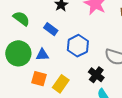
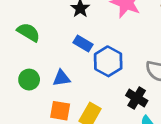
blue rectangle: (51, 29) -> (83, 43), moved
green circle: (18, 53) -> (29, 80), size x0.6

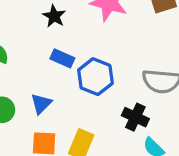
blue triangle: (61, 78) -> (41, 104), turned -30

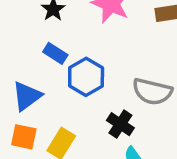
blue triangle: (41, 104) -> (27, 96), size x1.4

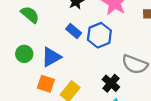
blue hexagon: (86, 77) -> (99, 35), moved

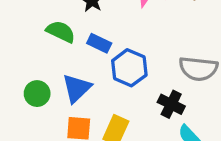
green semicircle: (30, 15) -> (61, 32), moved
blue hexagon: (99, 35) -> (129, 68), moved

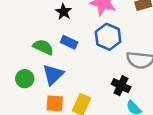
green semicircle: (61, 32) -> (43, 47), moved
blue hexagon: (129, 68) -> (108, 37), moved

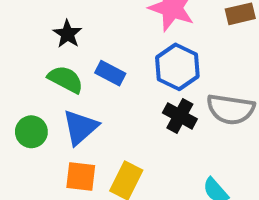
black star: (64, 12) -> (67, 34), moved
black cross: (121, 86) -> (180, 116), moved

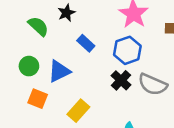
green semicircle: (66, 79) -> (38, 26), moved
orange square: (81, 177) -> (38, 99), moved

